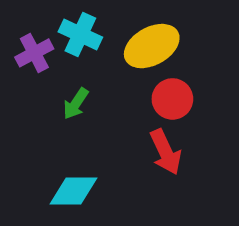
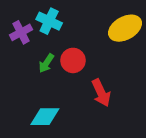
yellow ellipse: (152, 46) -> (125, 28), moved
red circle: (172, 99) -> (73, 60), moved

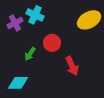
green arrow: (46, 63) -> (30, 54), moved
cyan diamond: (45, 117) -> (18, 83), moved

